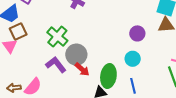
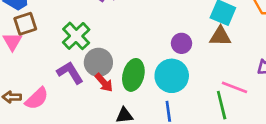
cyan circle: (133, 59) -> (172, 76), size x1.6
green ellipse: (108, 76) -> (133, 75), moved

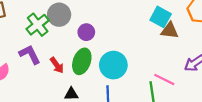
brown triangle: (220, 36) -> (170, 30), moved
purple circle: (181, 43) -> (86, 32), moved
gray circle: (98, 62) -> (59, 15), moved

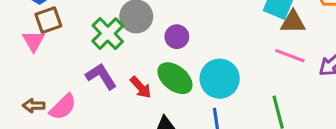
green ellipse: (82, 61) -> (175, 78), turned -65
pink line: (164, 79) -> (290, 56), moved

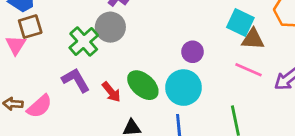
purple circle: (177, 37) -> (193, 52), moved

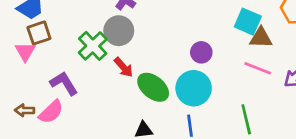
purple L-shape: (76, 80) -> (64, 83), moved
red arrow: (111, 92) -> (124, 67), moved

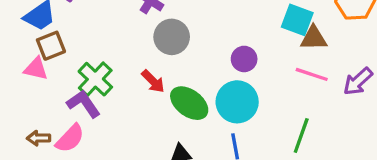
gray circle: (119, 31) -> (172, 37), moved
green cross: (93, 46) -> (95, 79), moved
pink triangle: (25, 52) -> (36, 69), turned -45
green line: (246, 119) -> (301, 135), turned 36

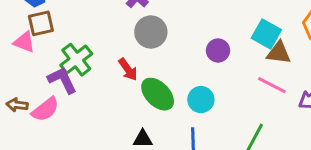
purple circle: (244, 59) -> (218, 51), moved
cyan circle: (237, 102) -> (201, 100), size x0.7

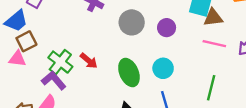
gray circle: (151, 32) -> (132, 22), moved
red arrow: (128, 69) -> (89, 61), moved
green ellipse: (158, 94) -> (129, 73), turned 36

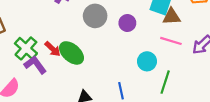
cyan circle: (163, 68) -> (147, 61), moved
green ellipse: (129, 73) -> (71, 53), moved, turned -30
purple L-shape: (54, 80) -> (35, 65), moved

